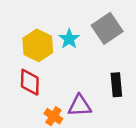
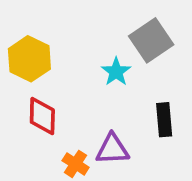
cyan star: (69, 39) -> (116, 72), moved
yellow hexagon: (38, 45) -> (29, 59), moved

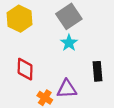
gray square: (151, 40) -> (69, 16), moved
yellow hexagon: (29, 59) -> (20, 19), moved

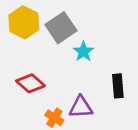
gray square: (69, 16) -> (61, 28), moved
red diamond: (25, 69) -> (30, 83), turned -50

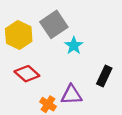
yellow hexagon: (24, 22) -> (19, 35), moved
black rectangle: (118, 86) -> (104, 76), turned 30

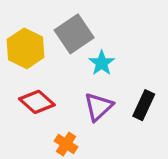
purple triangle: (71, 95) -> (98, 107), moved, turned -40

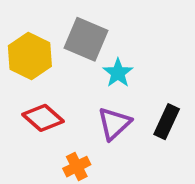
gray square: (74, 34) -> (86, 39), turned -33
orange cross: (66, 144) -> (77, 167), turned 30

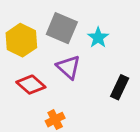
cyan star: (118, 73) -> (98, 37), moved
purple triangle: (114, 123) -> (69, 67), moved, turned -35

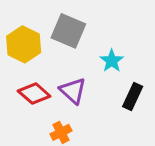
cyan star: (98, 37) -> (112, 61), moved
purple triangle: (69, 67) -> (73, 91), moved

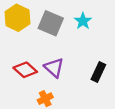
yellow hexagon: (24, 44) -> (17, 18), moved
cyan star: (112, 61) -> (83, 21), moved

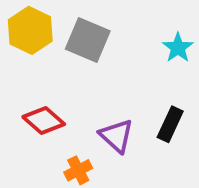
cyan star: (83, 21) -> (178, 48), moved
purple triangle: (54, 68) -> (117, 136), moved

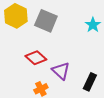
red diamond: (44, 120) -> (36, 58), moved
black rectangle: (170, 124) -> (90, 82), moved

